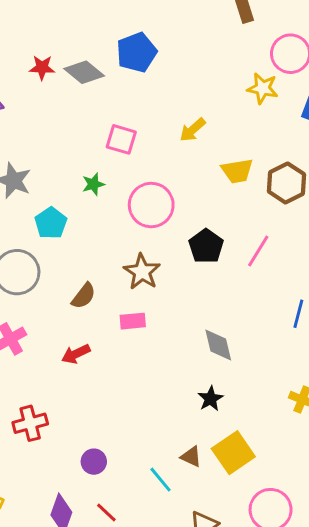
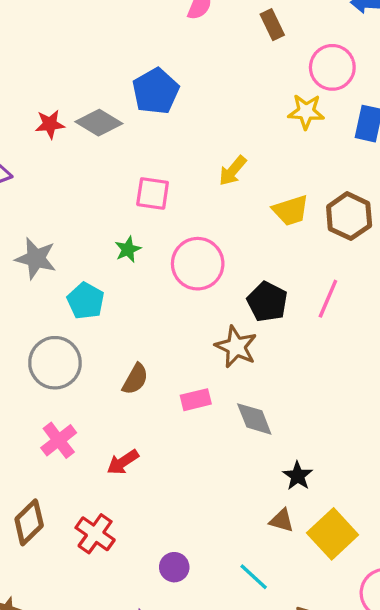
brown star: (142, 272) -> (236, 347), moved
gray diamond: (218, 345) -> (254, 419), moved
red arrow: (76, 354) -> (123, 462), moved
red cross: (30, 423) -> (95, 534), turned -32
brown triangle: (191, 457) -> (282, 520), moved

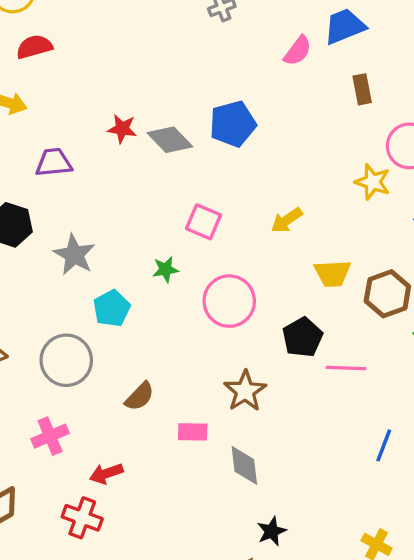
pink line: (328, 299) -> (346, 368), turned 54
black pentagon: (267, 302) -> (303, 337), moved
red cross: (95, 534) -> (82, 518), moved, turned -30

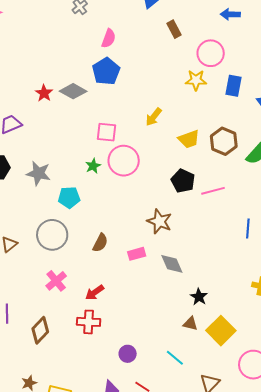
pink semicircle: (298, 51) -> (109, 38), moved
red star: (122, 129) -> (44, 93), turned -30
pink circle: (229, 301) -> (124, 161), moved
cyan pentagon: (112, 308) -> (69, 197), turned -30

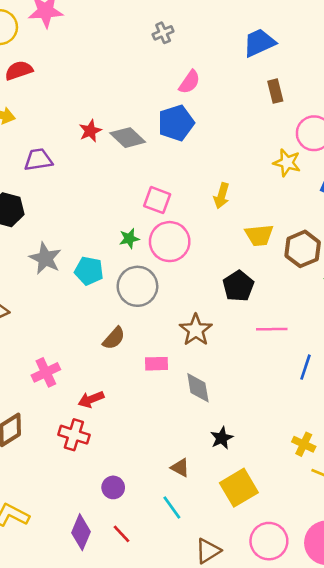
yellow arrow: (154, 117) -> (222, 196), turned -36
gray star: (39, 173) -> (45, 258), moved
pink line: (213, 191) -> (272, 329), moved
gray circle: (52, 235) -> (137, 286), moved
brown triangle: (190, 324) -> (180, 468), moved

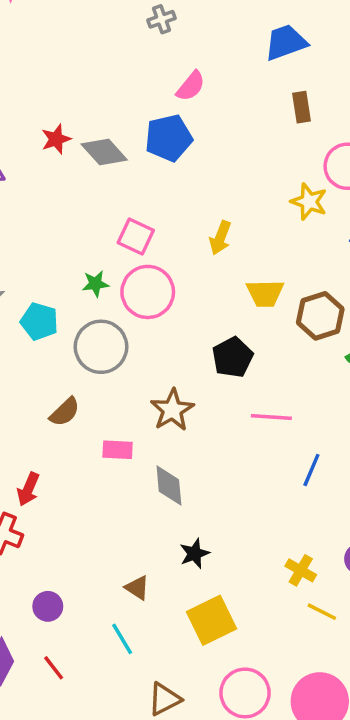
red arrow: (91, 399) -> (28, 489), turned -50

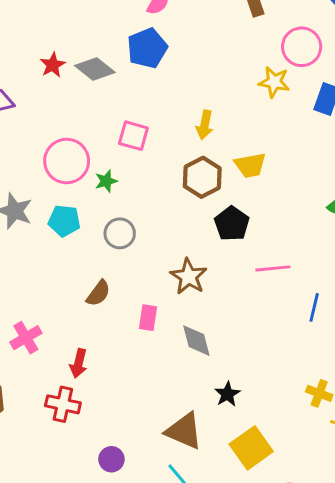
pink circle: (148, 292) -> (67, 161), moved
brown hexagon: (320, 316) -> (202, 177), moved
gray circle: (101, 347) -> (120, 233), size x0.7
pink rectangle: (118, 450) -> (148, 318), turned -75
brown triangle: (137, 588) -> (184, 431), size x1.8

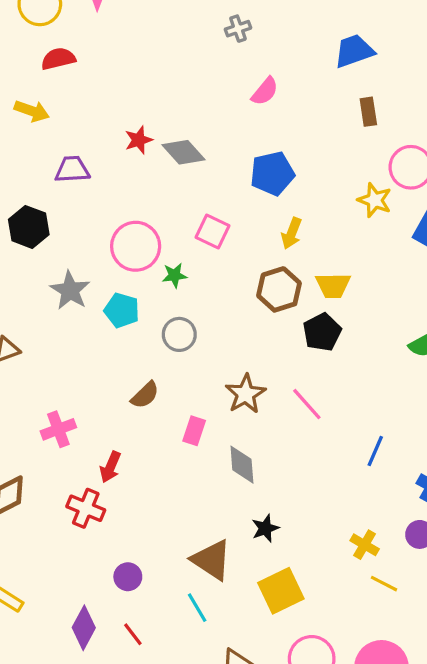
blue pentagon: (147, 48) -> (272, 173), moved
black pentagon: (232, 224) -> (322, 332), moved
pink line: (273, 268) -> (307, 404), moved, turned 44

